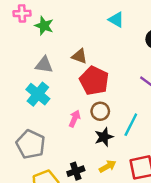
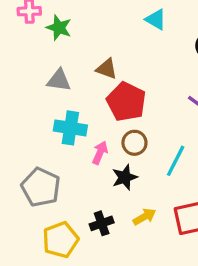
cyan cross: (38, 94) -> (70, 128), moved, turned -30
black star: (104, 137) -> (125, 177), moved

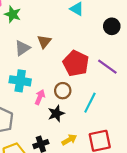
brown triangle: (107, 69) -> (44, 42), turned 48
gray triangle: (59, 80) -> (22, 48), moved, turned -42
red pentagon: (126, 102) -> (76, 63), moved

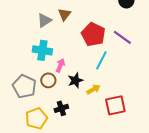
brown circle: (63, 91) -> (48, 80), moved
cyan line: (90, 103) -> (101, 60), moved
yellow arrow: (69, 140) -> (93, 89), moved

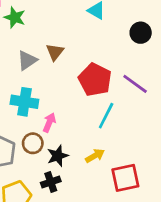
black star: (75, 80) -> (58, 156), moved

